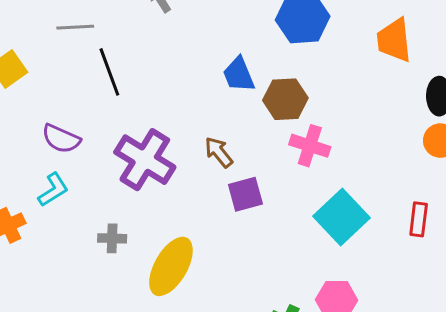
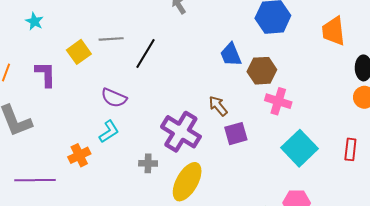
gray line: (75, 27) -> (111, 39), moved
black line: (109, 72) -> (145, 53), turned 52
purple cross: (145, 160) -> (181, 132), moved

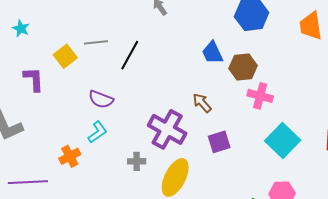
purple square: (236, 134) -> (219, 142), moved

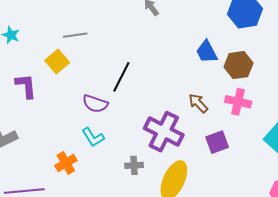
gray line: (96, 42) -> (75, 35), moved
black line: (130, 55) -> (121, 77), moved
pink cross: (260, 96) -> (238, 102), moved
cyan L-shape: (97, 132) -> (93, 137), turned 95

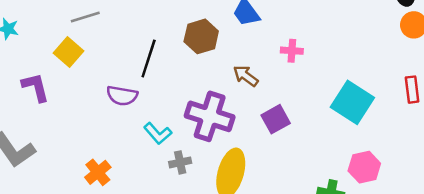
brown hexagon: (238, 65) -> (201, 36), moved
pink cross: (238, 102) -> (292, 51), moved, size x0.7
cyan L-shape: (93, 137) -> (158, 133), moved

